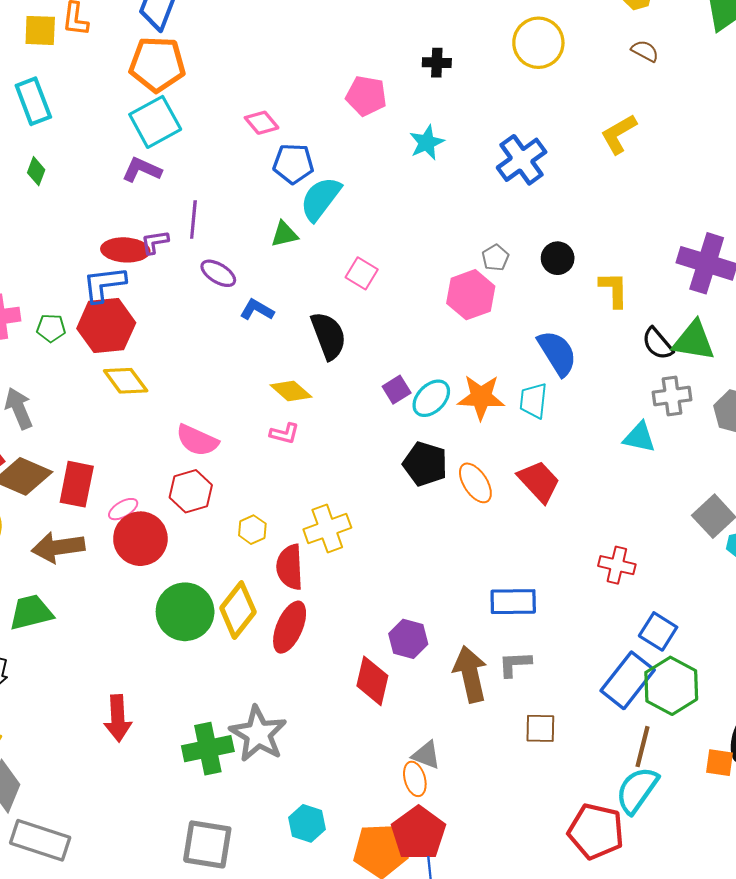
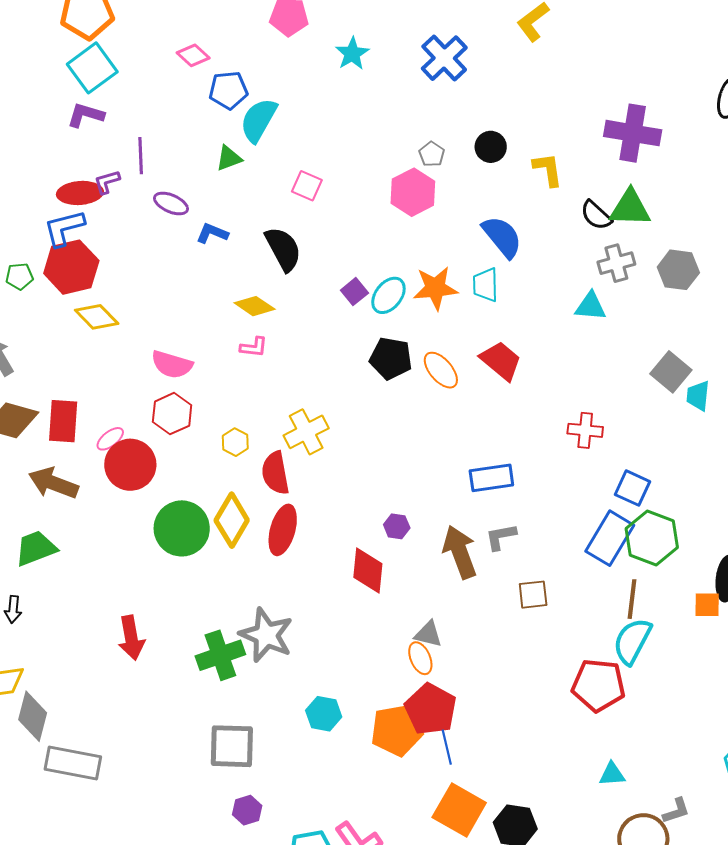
brown arrow: (58, 547) -> (53, 483), turned 36
purple hexagon: (408, 639) -> (397, 526), size x0.7

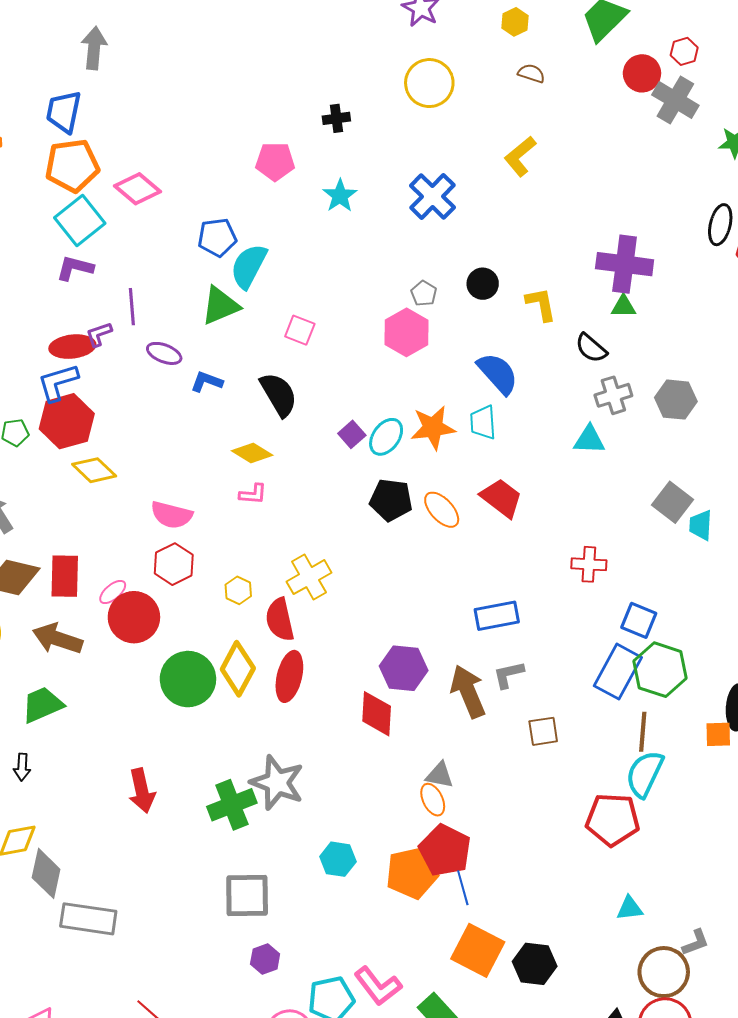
pink diamond: (193, 55) -> (138, 189), moved, size x1.4
green triangle: (229, 158) -> (220, 306), size x1.5
green triangle: (630, 208) -> (623, 306), moved, size x0.6
purple hexagon: (397, 526) -> (404, 668), size x1.8

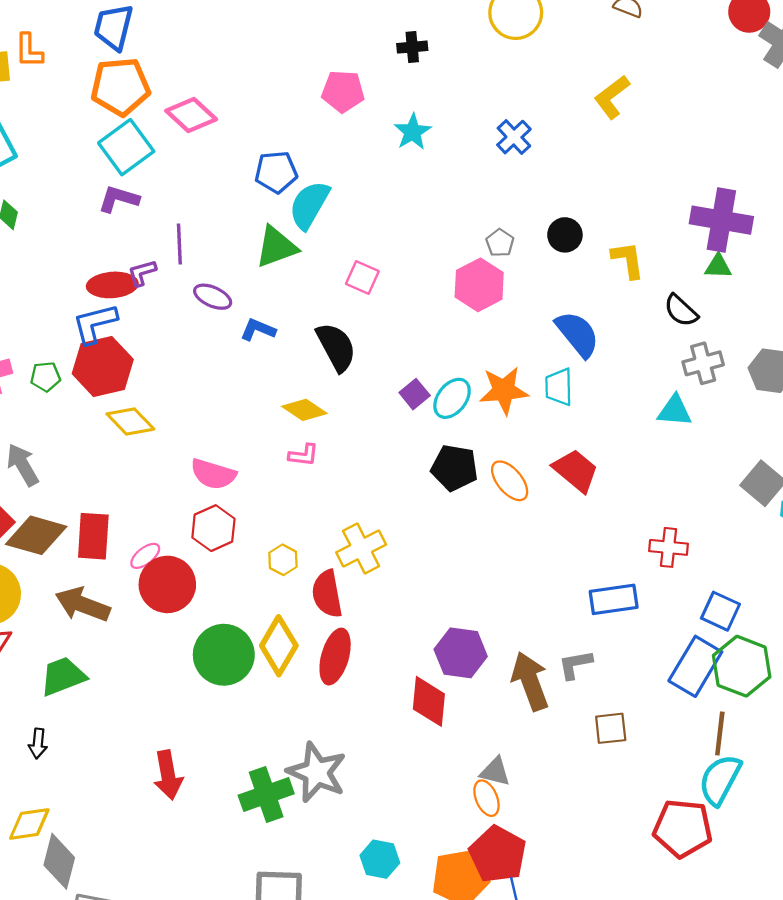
blue cross: (432, 196) -> (514, 137), size x0.7
blue rectangle: (497, 616) -> (614, 599), moved

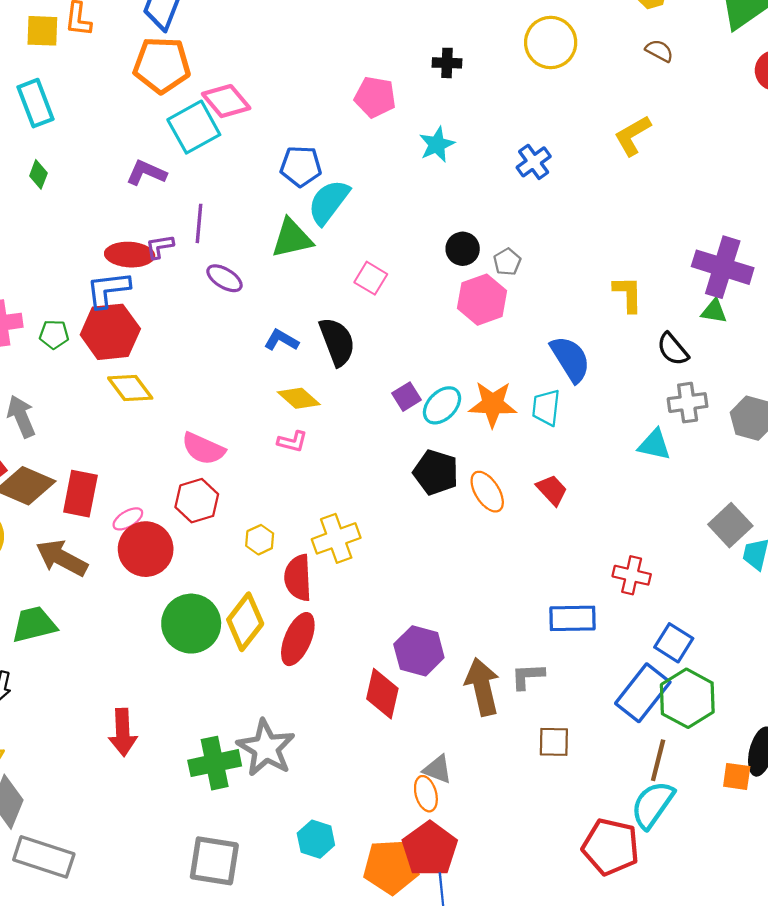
cyan square: (126, 147) -> (194, 127), moved
black circle: (565, 235) -> (463, 249), moved
blue L-shape: (258, 330) -> (281, 340), moved
red trapezoid: (576, 471) -> (552, 490), size x0.7

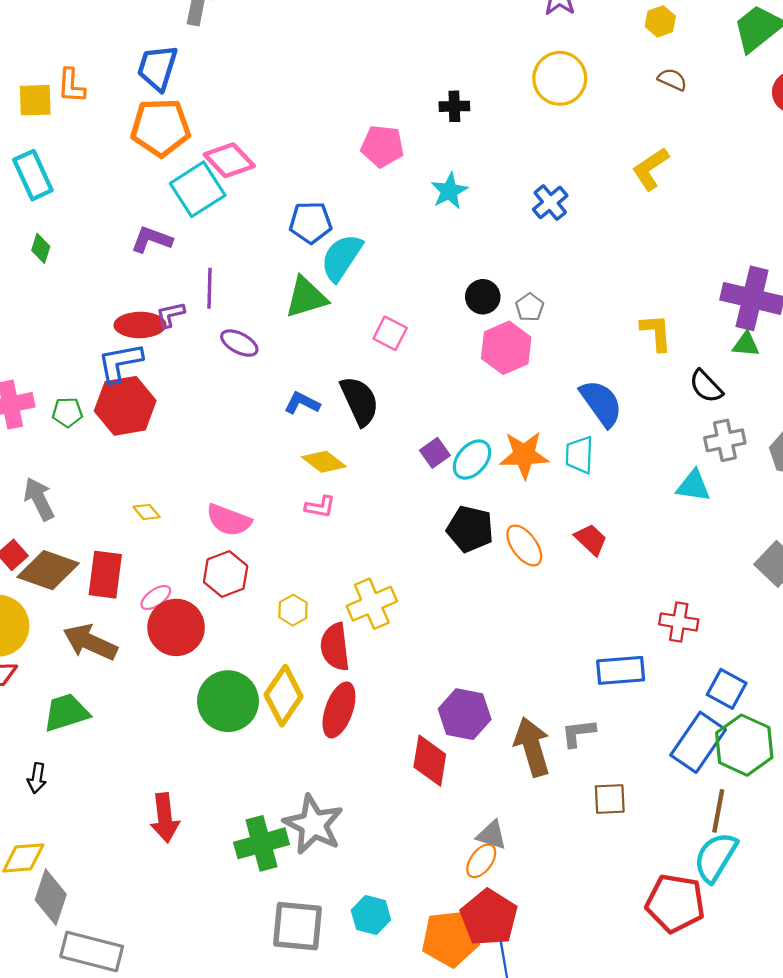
yellow diamond: (130, 388) -> (146, 512), moved, size x0.6
orange ellipse: (426, 794) -> (481, 861), turned 56
gray square: (214, 861) -> (297, 926), moved

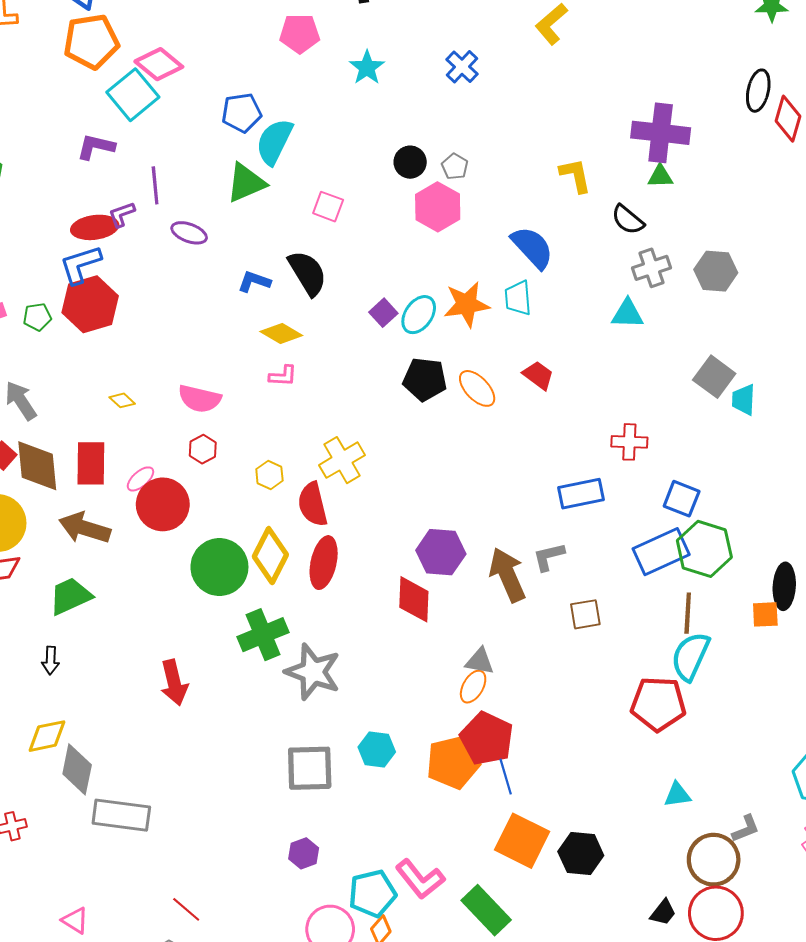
brown diamond: (48, 570) -> (37, 466), turned 72
red hexagon: (226, 574) -> (203, 449), size x0.7
blue rectangle: (698, 742) -> (661, 552), turned 38
green cross: (261, 843) -> (263, 635), moved

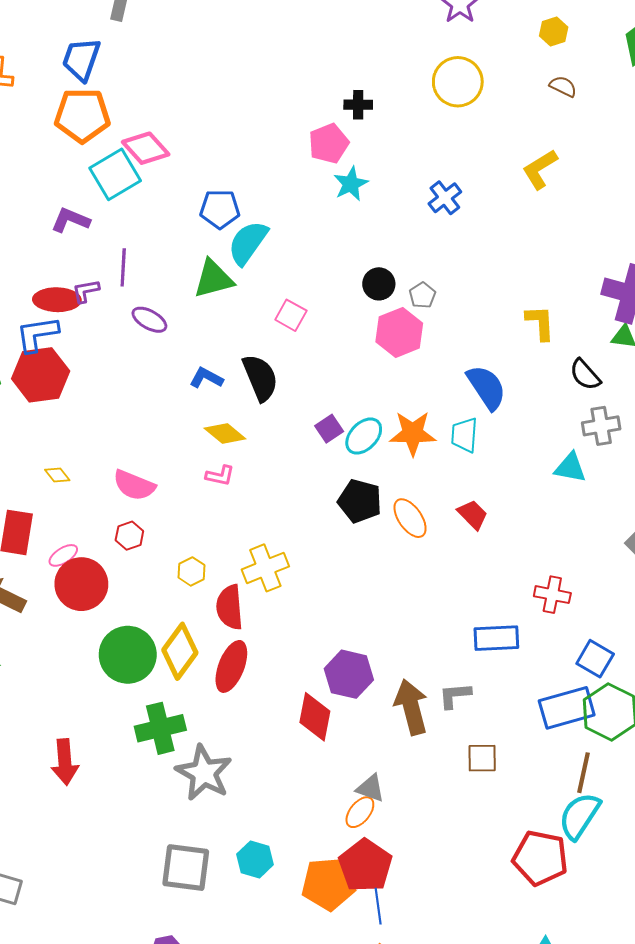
pink pentagon: (300, 34) -> (329, 143), moved, turned -30

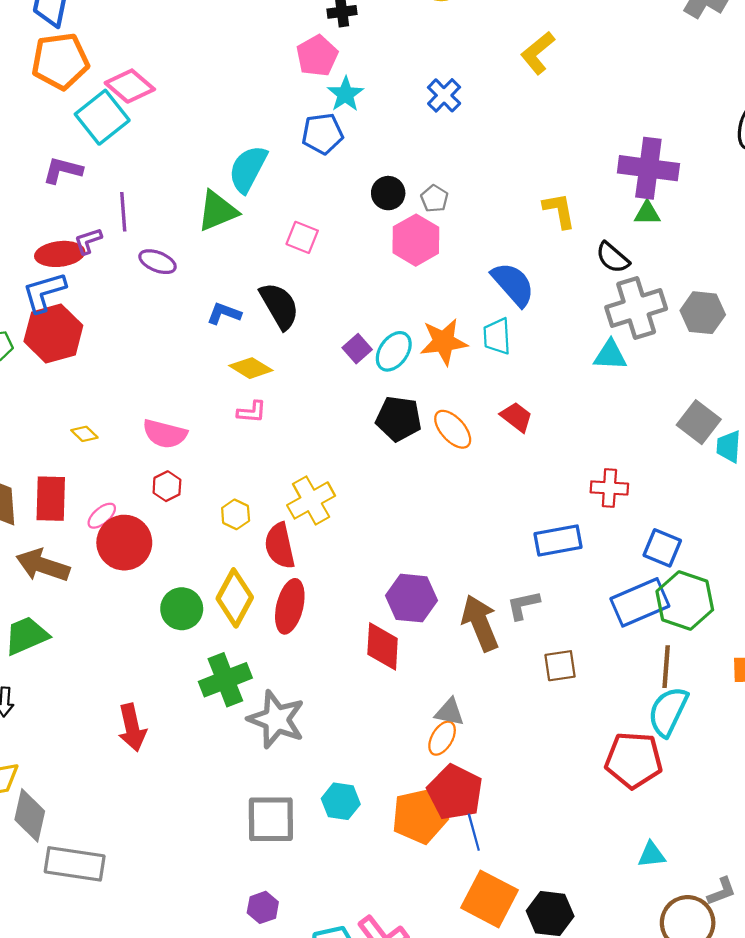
blue pentagon: (220, 209) -> (322, 134), moved
gray cross: (601, 426) -> (636, 308), size x1.5
green circle: (128, 655) -> (182, 609), size x0.7

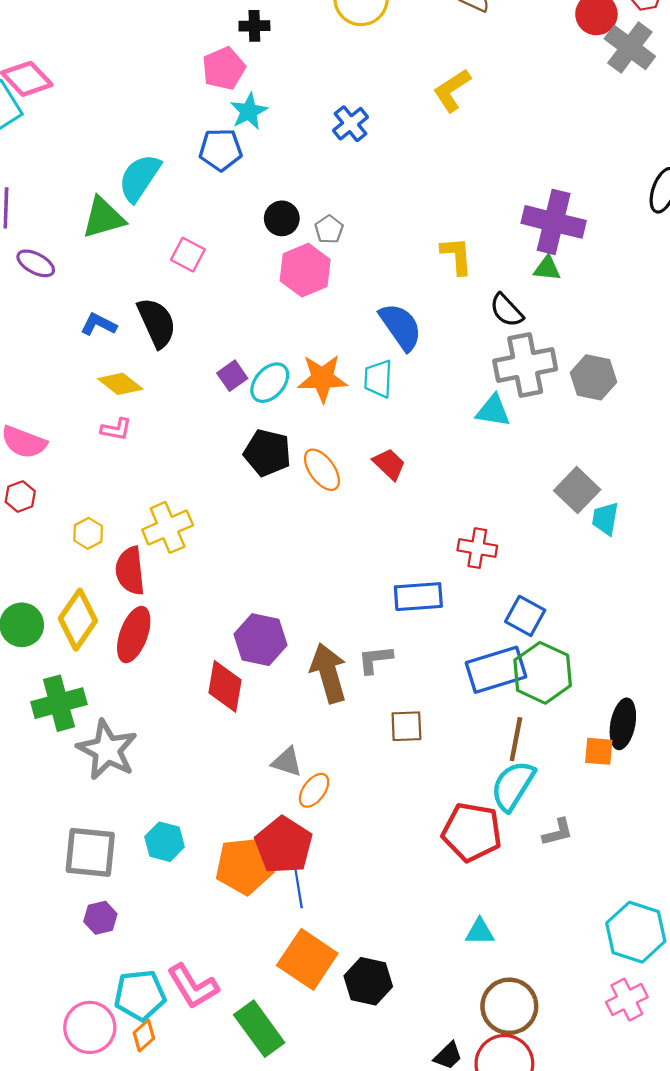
orange ellipse: (442, 738) -> (314, 790), moved
gray L-shape: (722, 891) -> (558, 832), moved
purple hexagon: (263, 907) -> (100, 918), moved

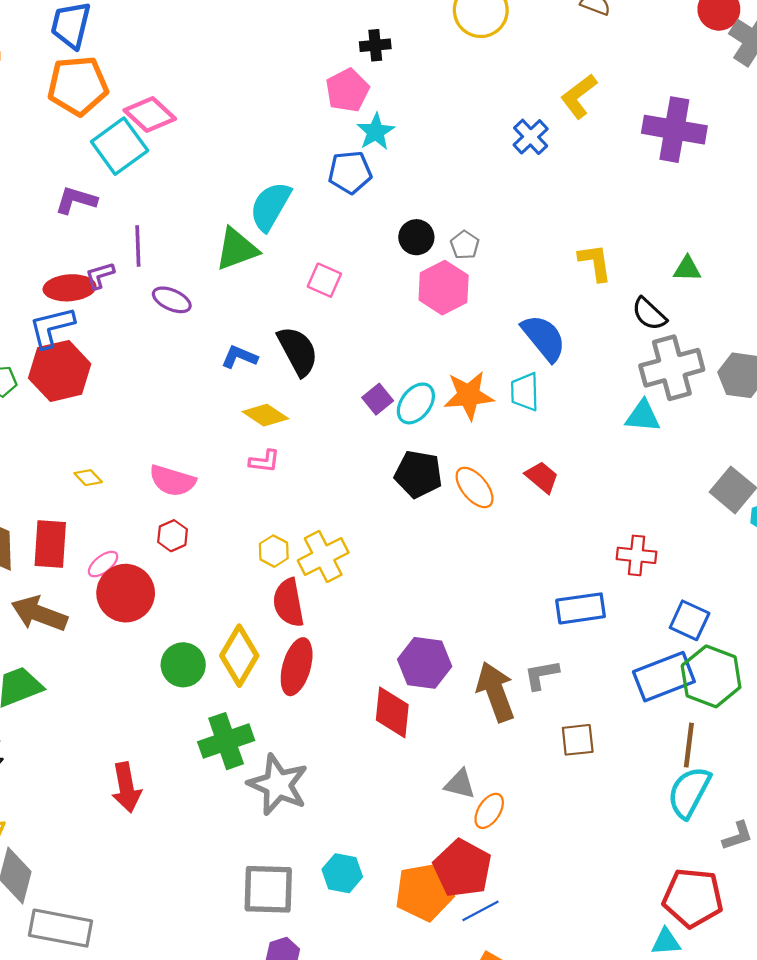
blue cross: (351, 124) -> (531, 137), moved
purple cross: (554, 222) -> (674, 130), moved
yellow hexagon: (88, 533) -> (274, 551), moved
red pentagon: (472, 832) -> (693, 898), moved
blue line: (299, 889) -> (481, 911), turned 75

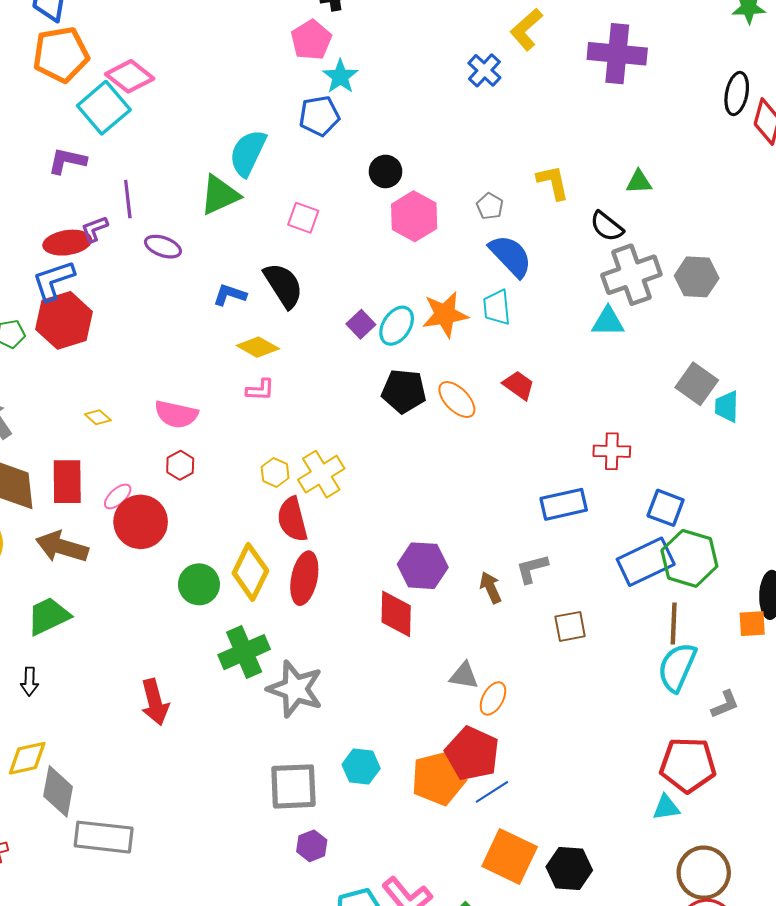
gray pentagon: (465, 245) -> (490, 206), moved
brown arrow: (495, 692) -> (491, 588), size x0.6

